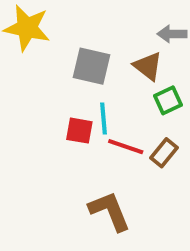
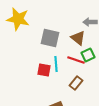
red line: (126, 147) -> (76, 60), moved
brown rectangle: (164, 153) -> (76, 83), moved

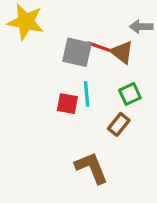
green square: (88, 55) -> (130, 94), moved
red line: (76, 60) -> (101, 47), moved

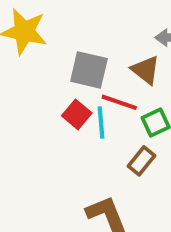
red line: (101, 47) -> (119, 102), moved
red square: (67, 104) -> (77, 114), moved, turned 30

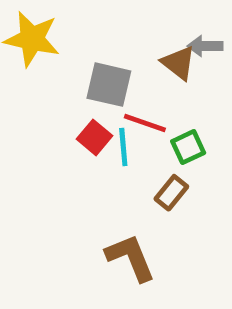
brown triangle: (146, 70) -> (179, 63), moved

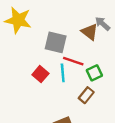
gray arrow: (205, 46) -> (103, 24), turned 42
red square: (94, 137) -> (40, 74), moved

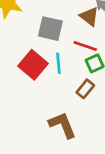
red line: (73, 61) -> (85, 46), moved
red square: (40, 74) -> (33, 65), size x1.5

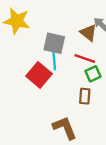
cyan line: (58, 63) -> (54, 61), moved
brown rectangle: (85, 89) -> (85, 96), turned -35

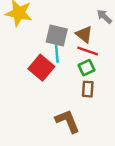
brown triangle: (88, 33) -> (84, 34), moved
green square: (93, 74) -> (87, 68), moved

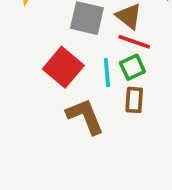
cyan line: (57, 53) -> (107, 73), moved
brown L-shape: (67, 121) -> (85, 116), moved

